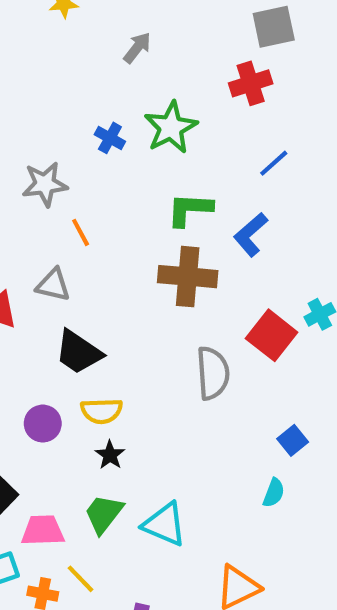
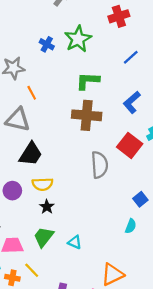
blue L-shape: (251, 235) -> (132, 102), moved
gray triangle: (53, 285) -> (18, 120), size x1.4
black trapezoid: (78, 352) -> (31, 154), turned -92
cyan triangle: (165, 524) -> (75, 242), size x0.6

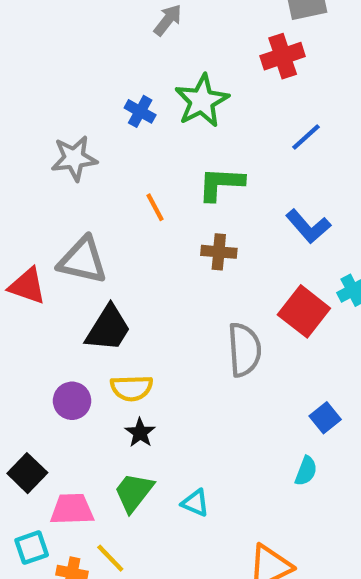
orange line: (32, 93) -> (155, 207), moved
blue L-shape: (132, 102) -> (308, 226), turned -90
brown cross: (87, 115) -> (219, 252), size x0.6

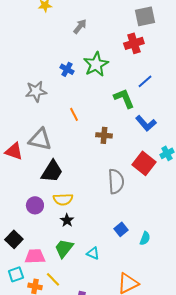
green L-shape: (221, 184) -> (124, 98), moved, turned 65
blue square: (325, 418) -> (121, 229), moved

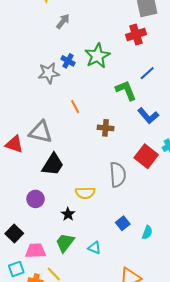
gray arrow: (80, 26) -> (63, 21), moved
gray star: (36, 91) -> (49, 73), moved
yellow semicircle: (63, 199) -> (85, 193), moved

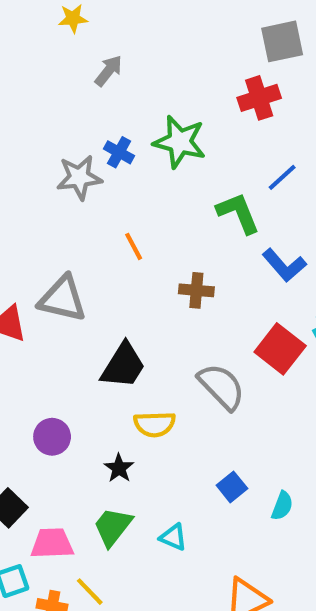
green star: (97, 56) -> (180, 142), turned -30
black trapezoid: (53, 164) -> (123, 366), moved
gray semicircle: (118, 175) -> (221, 387), turned -40

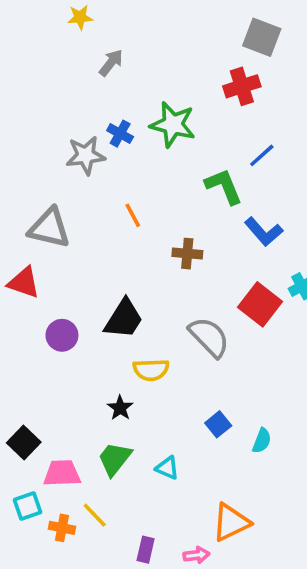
gray square: (282, 41) -> (262, 37), turned 33
gray triangle: (63, 299) -> (49, 228), moved
purple circle: (52, 437) -> (62, 335), moved

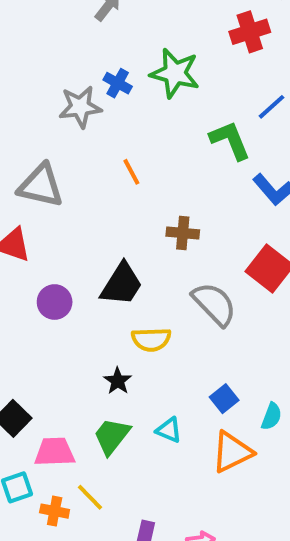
brown cross: (187, 254) -> (183, 233), moved
cyan triangle: (167, 468) -> (169, 430), moved
orange triangle: (231, 522) -> (232, 452), moved

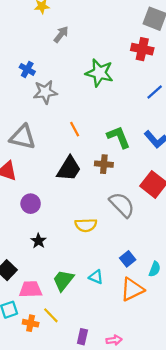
red cross: (250, 32) -> (142, 49), turned 30
blue cross: (118, 83) -> (27, 69), moved
green L-shape: (230, 140) -> (119, 137), moved
black trapezoid: (122, 284) -> (69, 169), moved
black star: (118, 381) -> (38, 241), moved

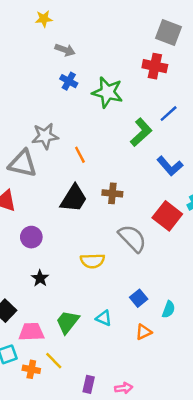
gray arrow: (61, 34) -> (65, 50), turned 72
blue cross: (27, 69) -> (69, 81), moved
gray star: (45, 92) -> (45, 136), moved
green L-shape: (119, 137) -> (141, 132), moved, turned 70
orange triangle: (132, 289) -> (144, 332), size x0.6

